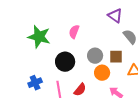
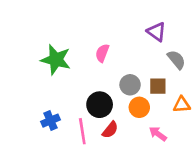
black circle: (65, 62) -> (100, 105), moved

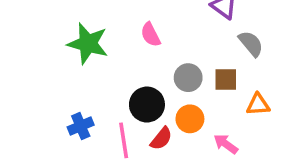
pink semicircle: (102, 53) -> (151, 35), turned -48
orange circle: (139, 107) -> (190, 119), moved

